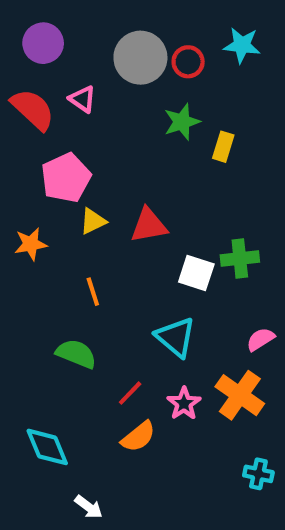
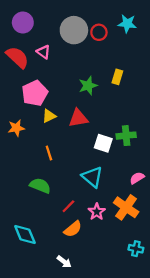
green star: (182, 122) -> (88, 86), moved
white arrow: (89, 507) -> (64, 262), moved

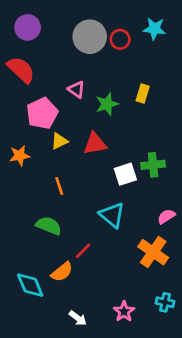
pink triangle: (43, 52) -> (76, 90), moved
white square: (103, 143) -> (125, 174), turned -36
pink star: (97, 212) -> (124, 312), moved
orange semicircle: (73, 229) -> (62, 272), moved

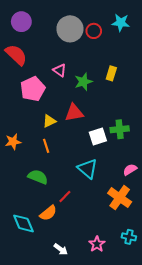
yellow triangle: (59, 141) -> (49, 121), moved
orange star: (20, 156) -> (13, 142), moved

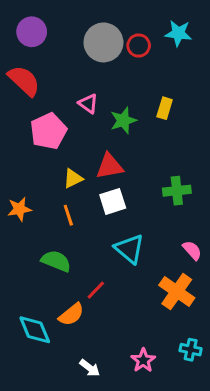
white square: (98, 136) -> (113, 201), moved
pink semicircle: (130, 170) -> (192, 250), turned 80

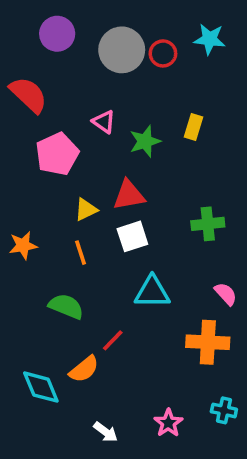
purple circle: (32, 32) -> (57, 34), moved
cyan triangle: (129, 249) -> (152, 292), turned -40
orange cross: (177, 292) -> (208, 342), turned -32

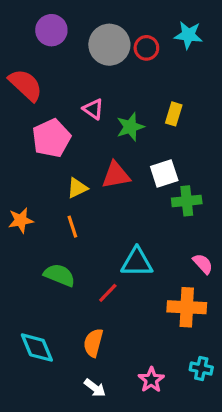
white square: (132, 236) -> (164, 174), moved
red line: (113, 340) -> (108, 293), moved
orange semicircle: (84, 369) -> (93, 343), moved, turned 144

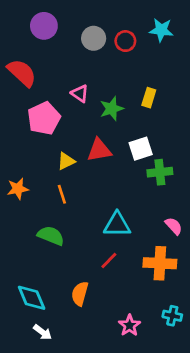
gray circle: (109, 45) -> (94, 38), size x0.7
red line: (108, 293) -> (109, 261), moved
white arrow: (95, 388) -> (43, 332), moved

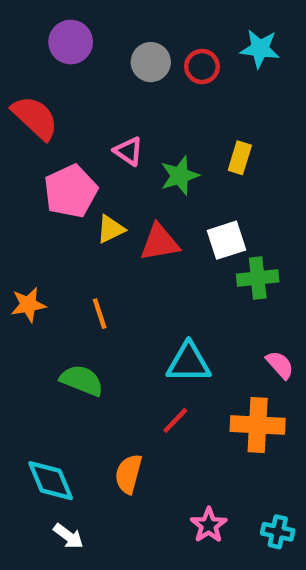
yellow triangle: (66, 161) -> (111, 229), moved
cyan cross: (172, 316) -> (278, 532), moved

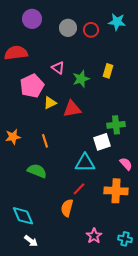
red semicircle: (35, 118) -> (16, 53), turned -50
white square: (226, 240) -> (102, 142), moved
orange semicircle: (129, 474) -> (67, 208), moved

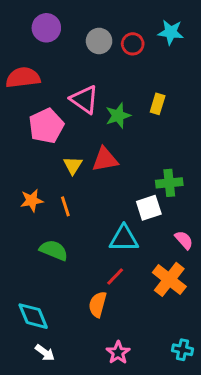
pink triangle: (58, 68) -> (84, 99), size x1.5
yellow triangle: (50, 103) -> (73, 165), moved, turned -32
orange star: (13, 137) -> (32, 200), moved
orange cross: (116, 191) -> (169, 279), turned 35
pink star: (94, 236) -> (118, 353), moved

